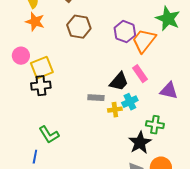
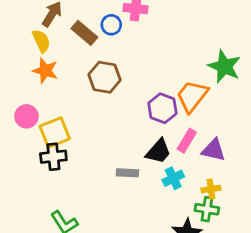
purple hexagon: (125, 32) -> (162, 108), moved
pink rectangle: (140, 74) -> (187, 141), turned 66
purple triangle: (169, 91) -> (214, 150), moved
yellow cross: (115, 110) -> (211, 189), moved

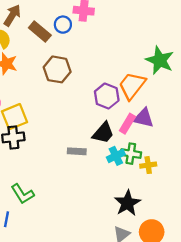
purple triangle: (214, 150) -> (144, 118), moved
green cross: (207, 209) -> (131, 154), moved

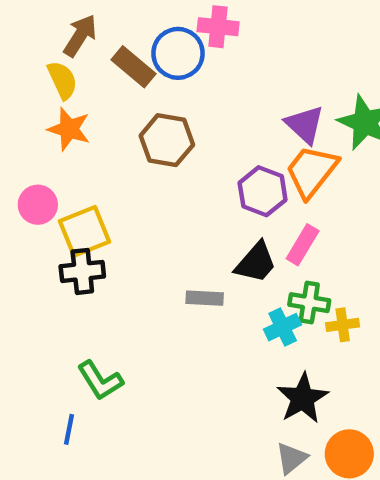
blue circle: (63, 25) -> (178, 53), size x1.5
purple triangle: (144, 118) -> (305, 125), moved, turned 30
cyan cross: (116, 156) -> (283, 327), moved

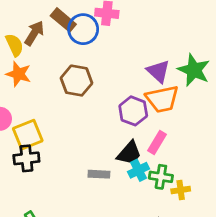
brown arrow: (80, 36) -> (34, 33), moved
brown rectangle: (133, 67) -> (63, 20), moved
orange trapezoid: (311, 171) -> (162, 99), turned -140
cyan cross: (283, 327) -> (138, 170), moved

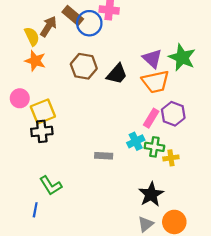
purple hexagon: (133, 111) -> (173, 114), moved
black trapezoid: (129, 153) -> (117, 74), moved
gray rectangle: (99, 174) -> (104, 156), moved

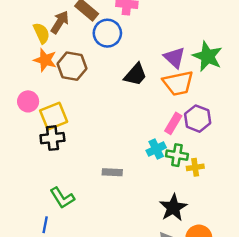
blue circle: (89, 23) -> (107, 33), moved
brown hexagon: (84, 66) -> (72, 66), moved
gray rectangle: (104, 156) -> (112, 172), moved

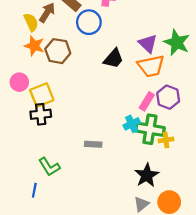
green cross: (177, 155) -> (150, 129), size x1.5

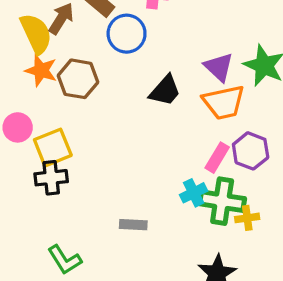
yellow semicircle: (31, 22) -> (36, 34), size x1.4

